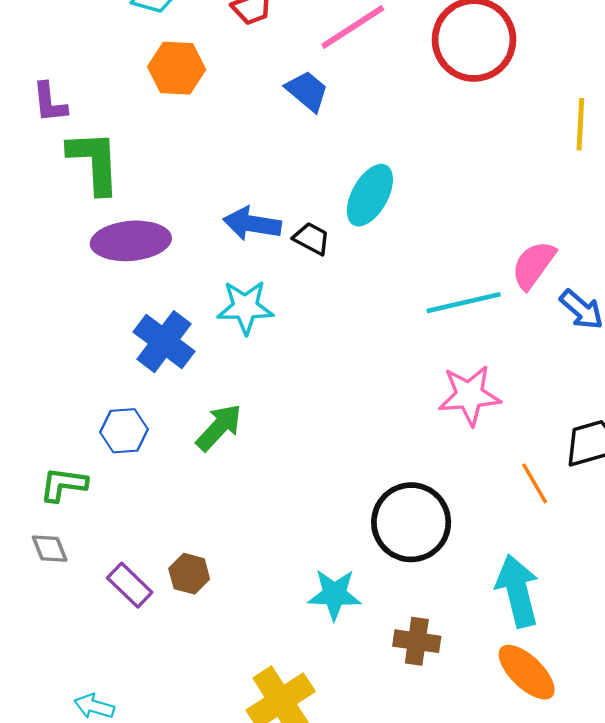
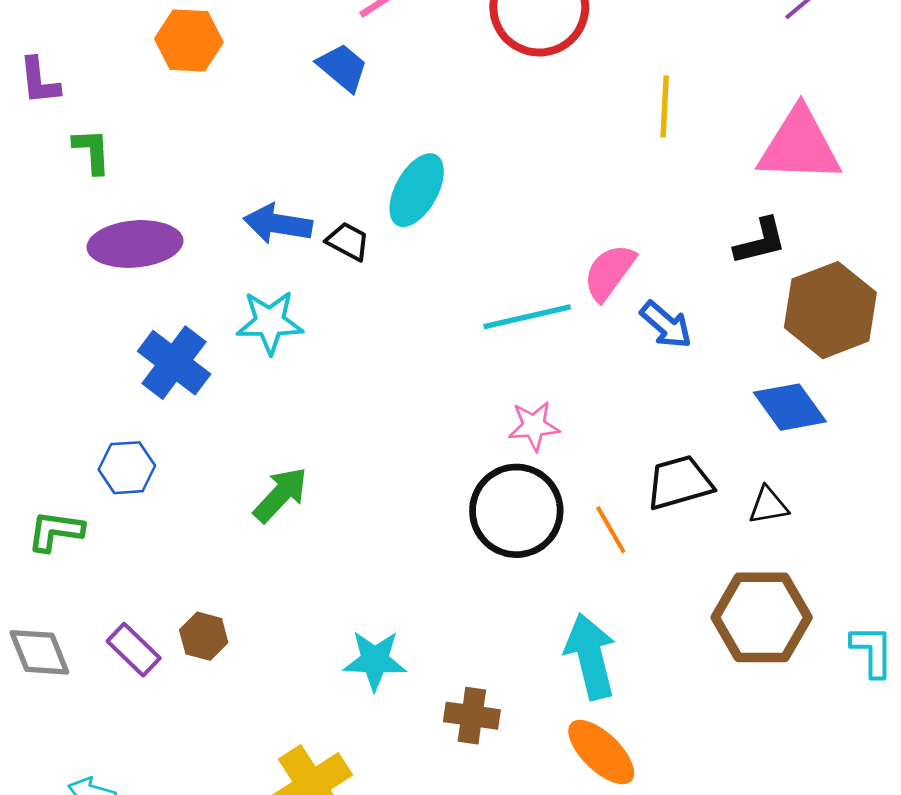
green L-shape: (94, 162) -> (92, 151), size x0.6
pink star: (469, 395) -> (534, 426), size x0.7
green arrow: (219, 427) -> (281, 495), moved
black circle: (411, 522) -> (516, 511), moved
gray diamond: (50, 549) -> (39, 652), moved, size x1.4

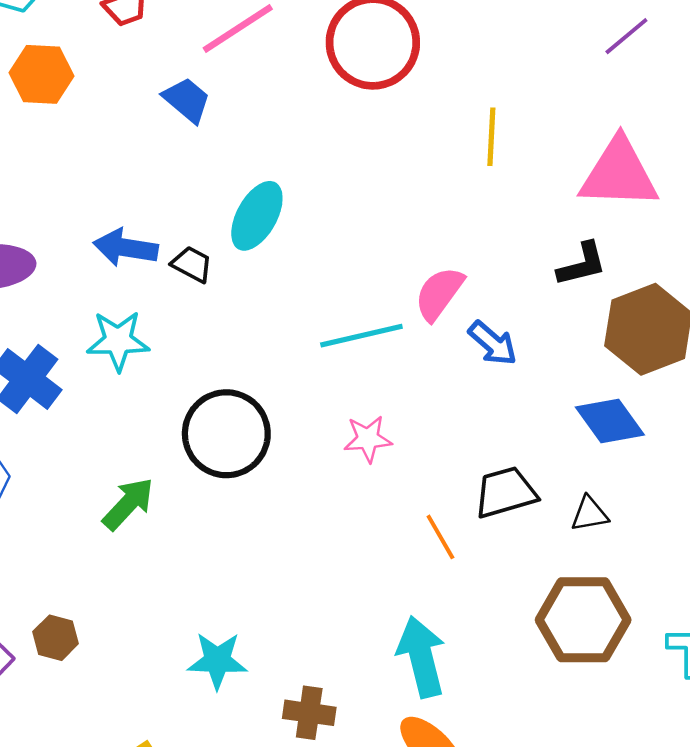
black circle: (516, 511) -> (226, 434), moved

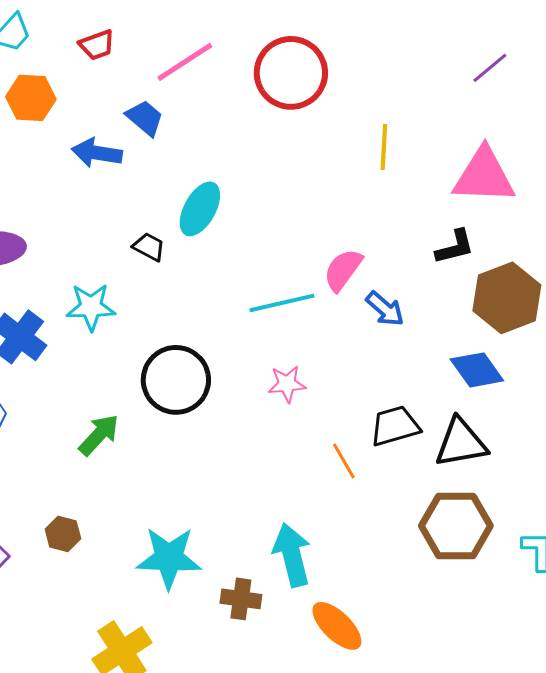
blue arrow: (126, 248) -> (97, 153), moved
black triangle: (590, 514) -> (461, 443), size x1.8
brown hexagon: (56, 638) -> (63, 534), moved
cyan arrow: (421, 657) -> (292, 555), moved
cyan star: (217, 661) -> (169, 558), size x1.4

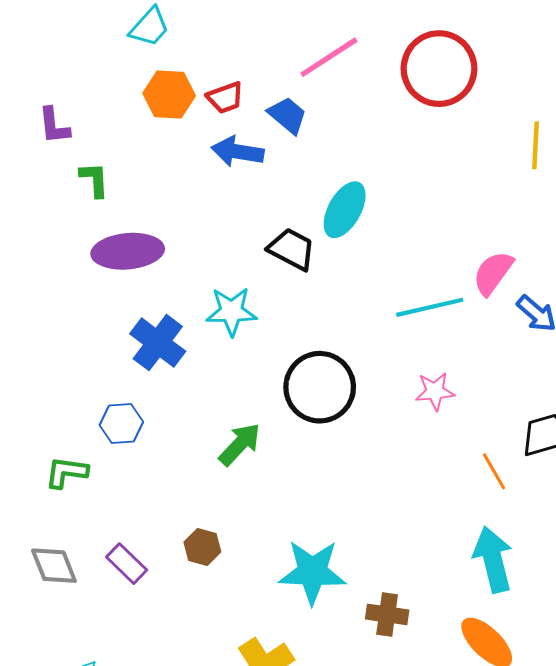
red trapezoid: (97, 45) -> (225, 98), moved
black trapezoid: (149, 247) -> (292, 249), size x1.4
cyan arrow: (292, 555) -> (493, 559), moved

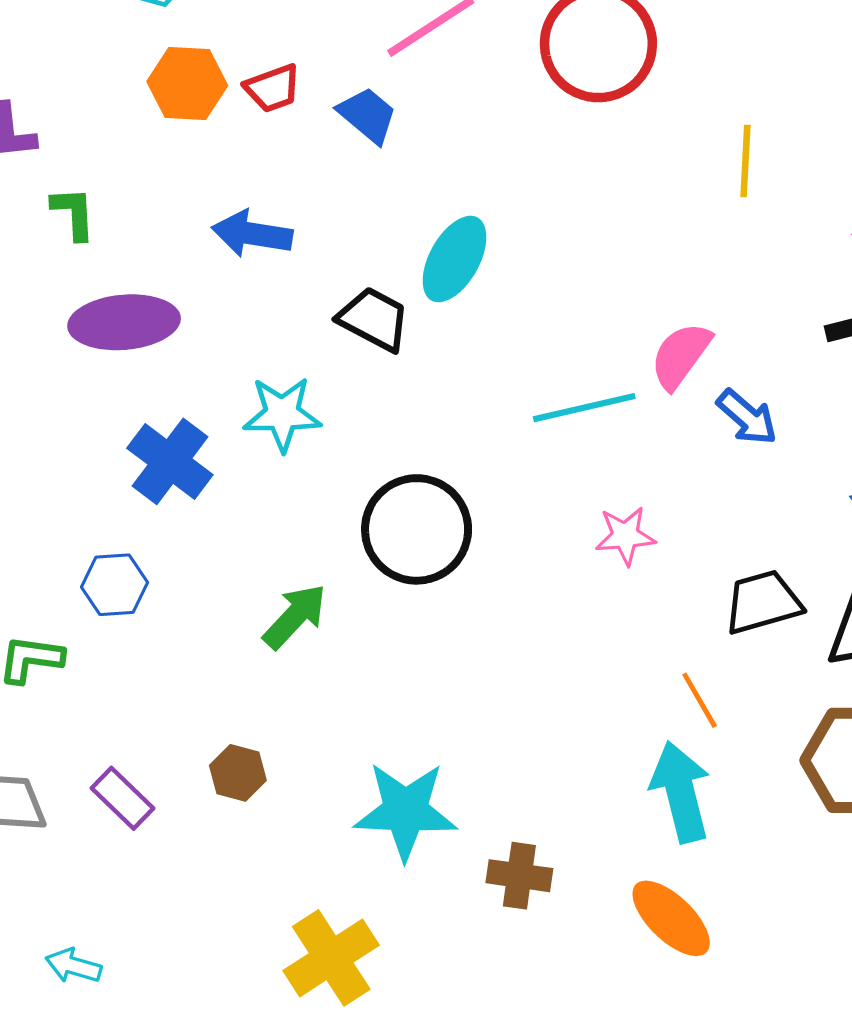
blue arrow: (238, 152) -> (252, 234), moved
pink star: (435, 391) -> (625, 536), moved
orange line: (494, 471) -> (700, 700), moved

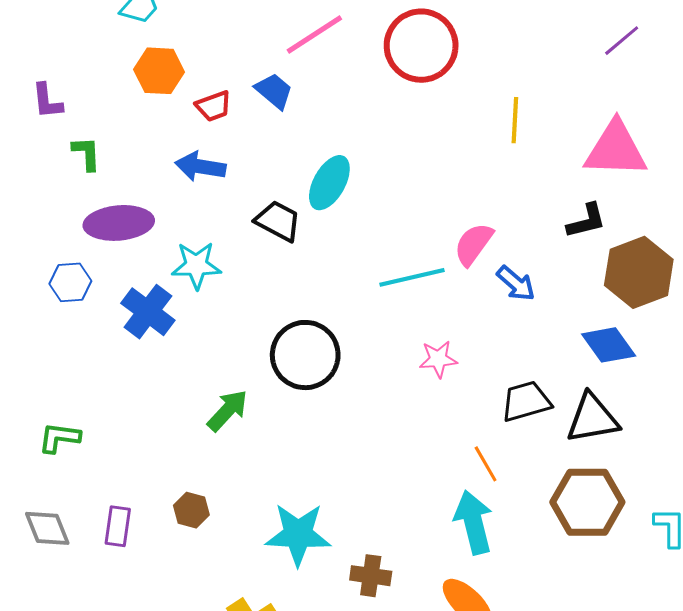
red trapezoid: (273, 88) -> (213, 106), moved
cyan star: (282, 414) -> (196, 265), moved
blue hexagon: (115, 585) -> (70, 282), moved
purple rectangle: (122, 798) -> (118, 526), turned 54

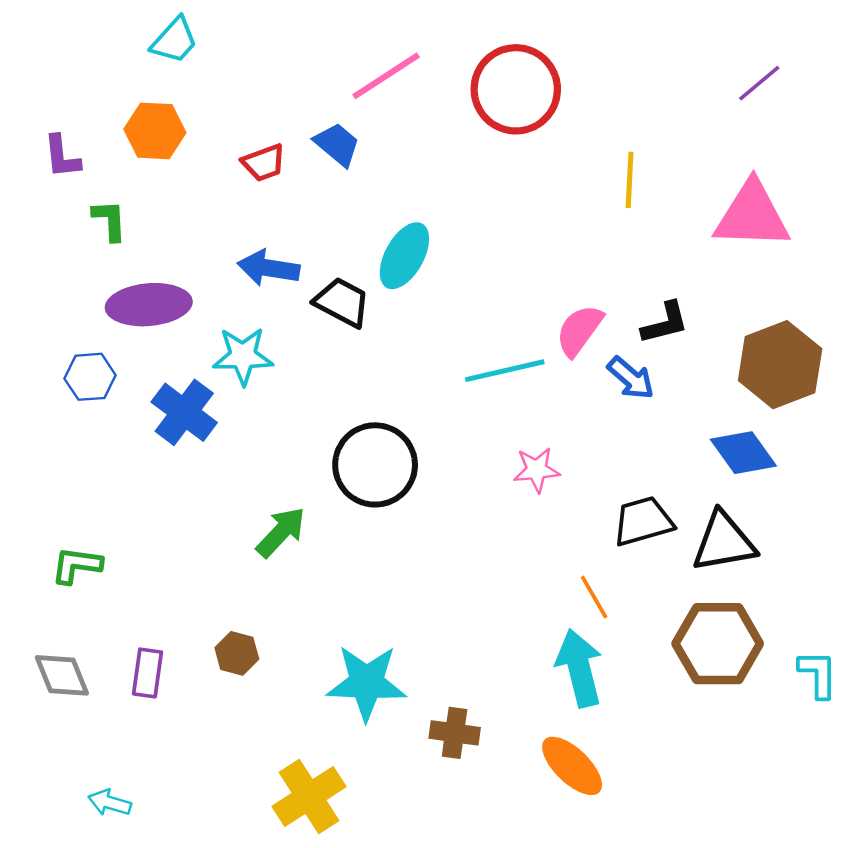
orange hexagon: (159, 71) -> (155, 131), moved
blue arrow: (200, 167) -> (269, 268), moved
black L-shape: (586, 221) -> (665, 323), moved

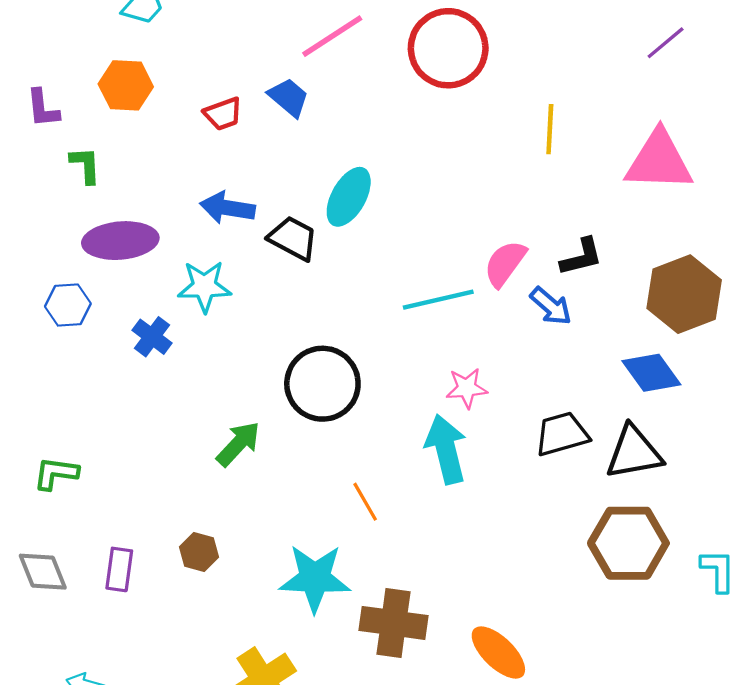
blue cross: (184, 412) -> (152, 337), size x0.7
orange line: (594, 597) -> (365, 502), moved
cyan arrow: (579, 668) -> (446, 449), moved
brown cross: (455, 733) -> (393, 623), size x1.5

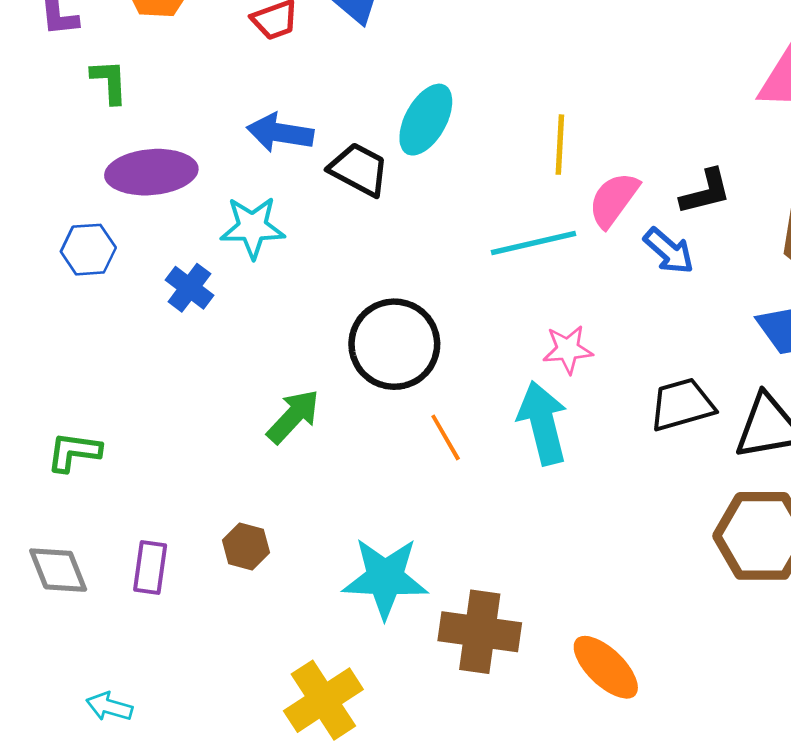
yellow line: (550, 129) -> (560, 145), moved
orange line: (365, 502) -> (446, 437), moved

